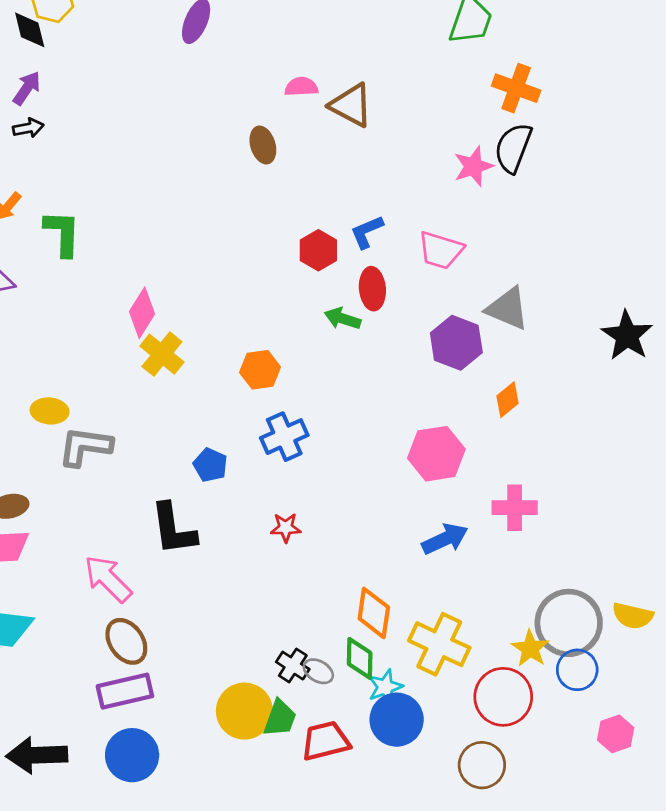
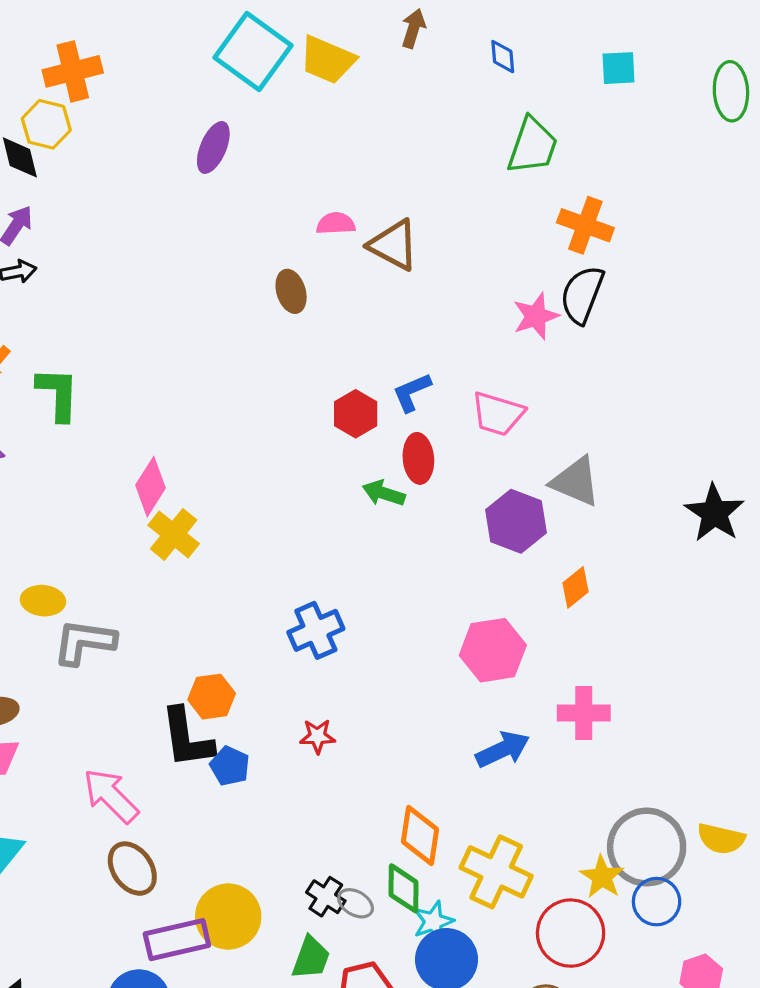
orange hexagon: (260, 370) -> (212, 697), moved
blue pentagon: (210, 465) -> (230, 766), moved
purple rectangle: (125, 691) -> (177, 940), moved
yellow circle: (244, 711) -> (228, 916), moved

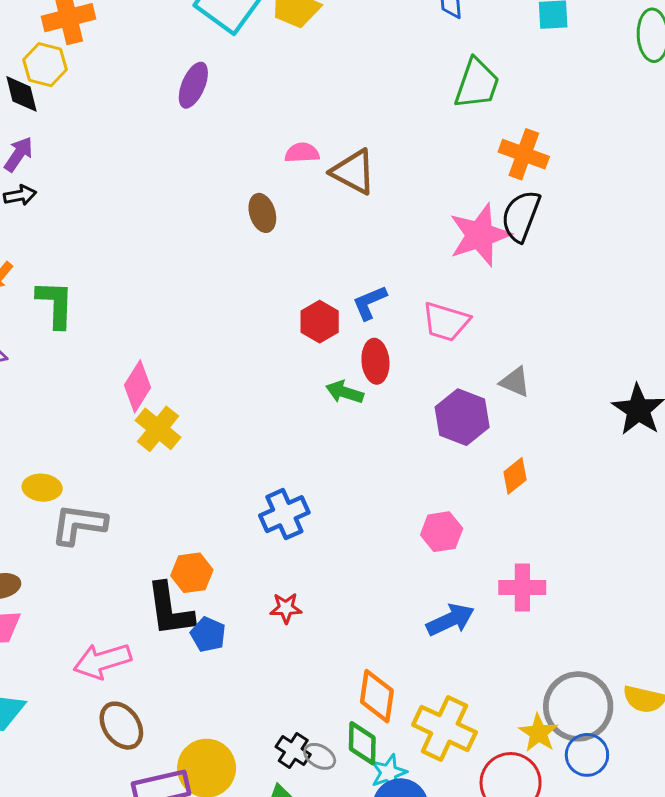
pink star: (536, 316) -> (480, 235), size x1.5
gray triangle: (575, 482) -> (515, 382), size x0.7
pink hexagon: (493, 650) -> (442, 532), size x0.7
pink arrow: (111, 796) -> (102, 661), turned -62

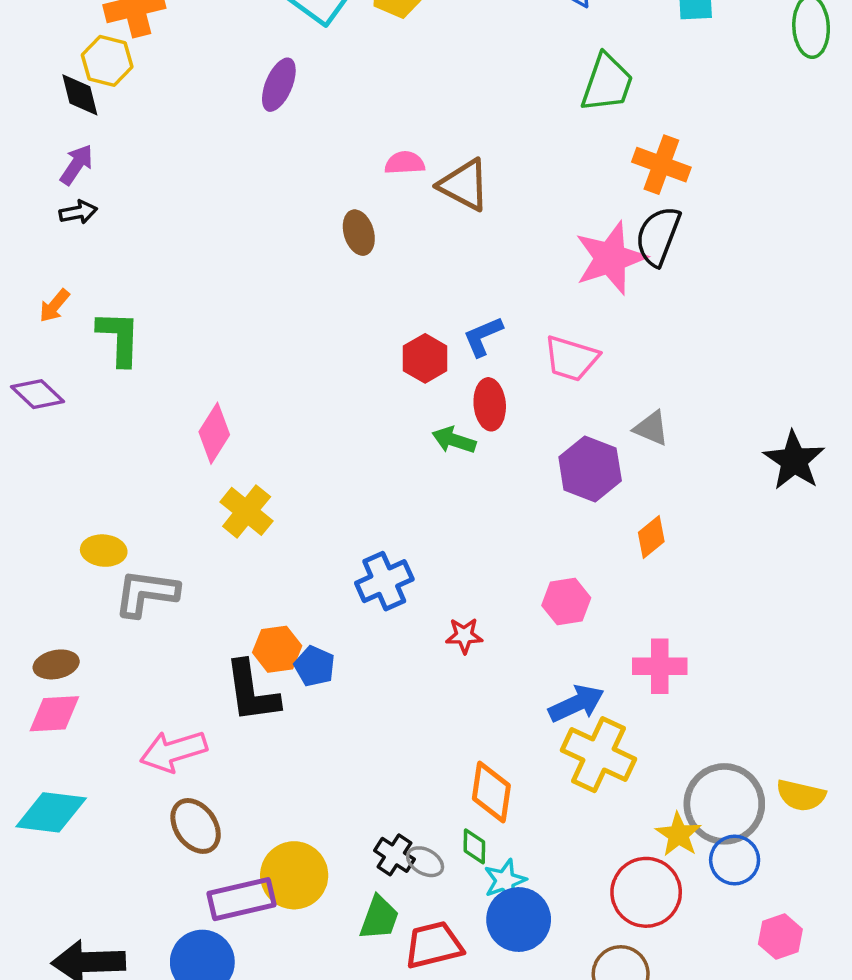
yellow cross: (158, 429) -> (247, 511), moved
red star: (286, 608) -> (464, 636), moved
blue pentagon: (208, 634) -> (315, 666), moved
yellow cross: (444, 728) -> (599, 755), moved
green diamond: (362, 743) -> (474, 846), size x0.7

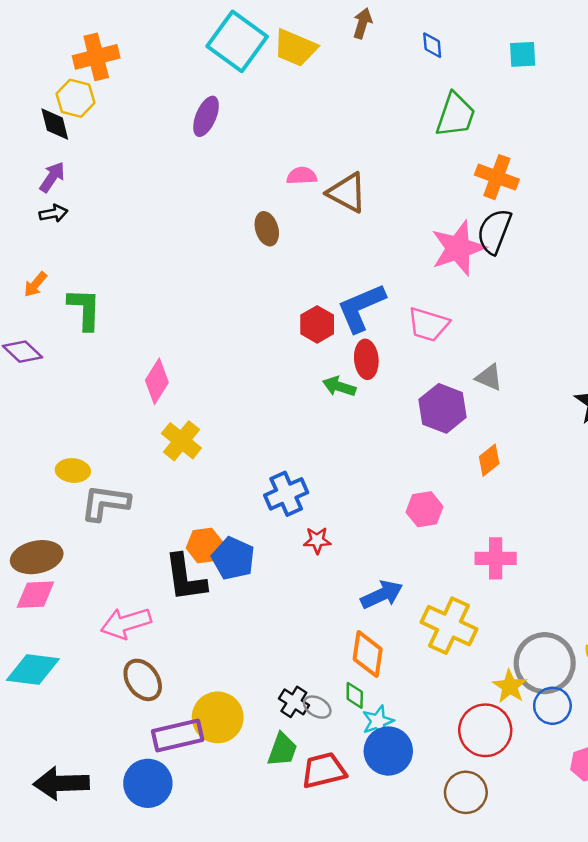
blue L-shape: (483, 336) -> (361, 308), size x1.6
red star: (464, 636) -> (317, 540), moved
brown ellipse: (56, 664) -> (37, 557), size x1.5
blue pentagon: (315, 666) -> (233, 558), size x1.4
blue arrow: (576, 704) -> (382, 595), moved

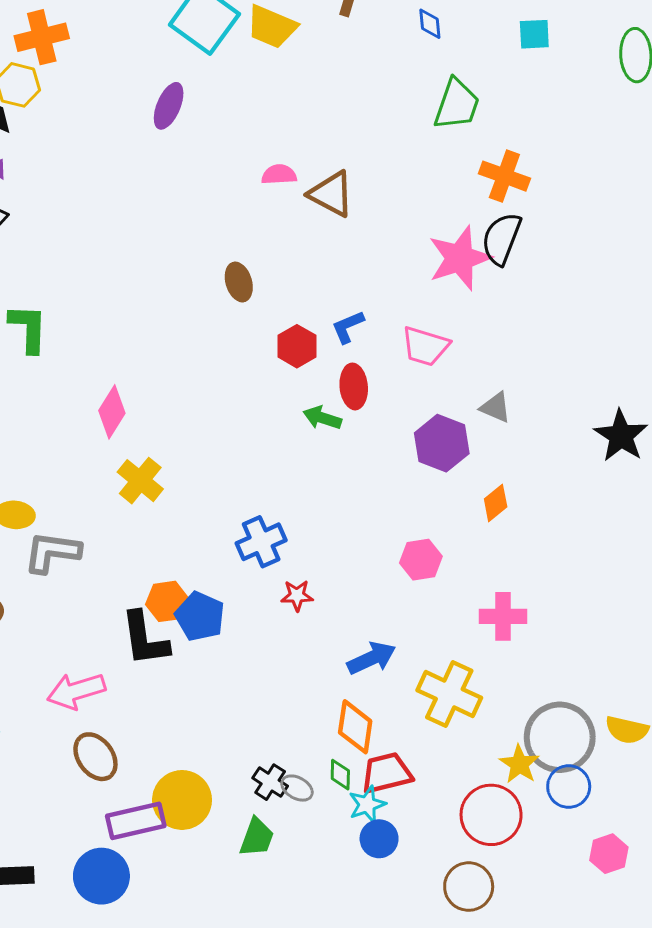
brown ellipse: (267, 229) -> (239, 282), moved
blue L-shape: (361, 308) -> (348, 327), size x0.6
blue circle: (388, 751) -> (379, 839), size x0.7
red trapezoid: (324, 770) -> (387, 773), moved

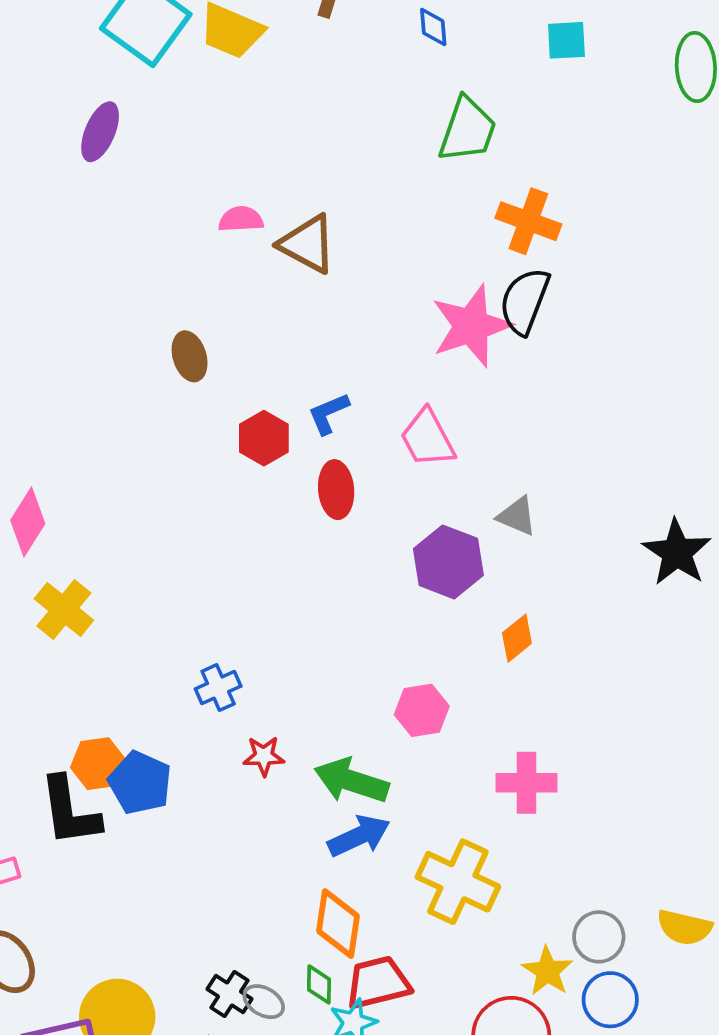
pink trapezoid: (425, 346) -> (427, 438), turned 45
green arrow: (322, 418) -> (351, 781), moved, size x1.5
blue cross: (261, 542) -> (218, 688), size x0.7
gray circle: (560, 737) -> (599, 937), size x0.6

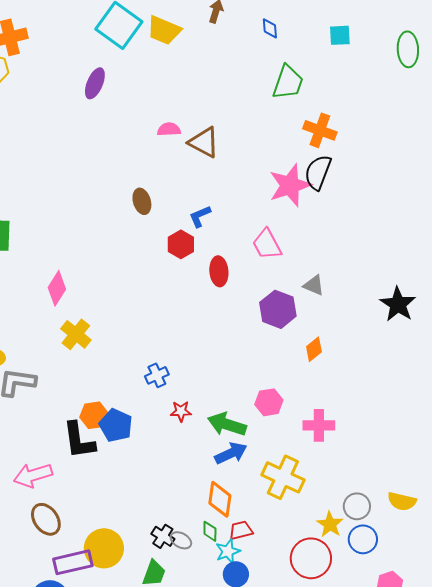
blue L-shape: (328, 413) -> (200, 216), moved
pink hexagon: (422, 710) -> (269, 402), moved
red trapezoid: (378, 983) -> (241, 530), size x0.7

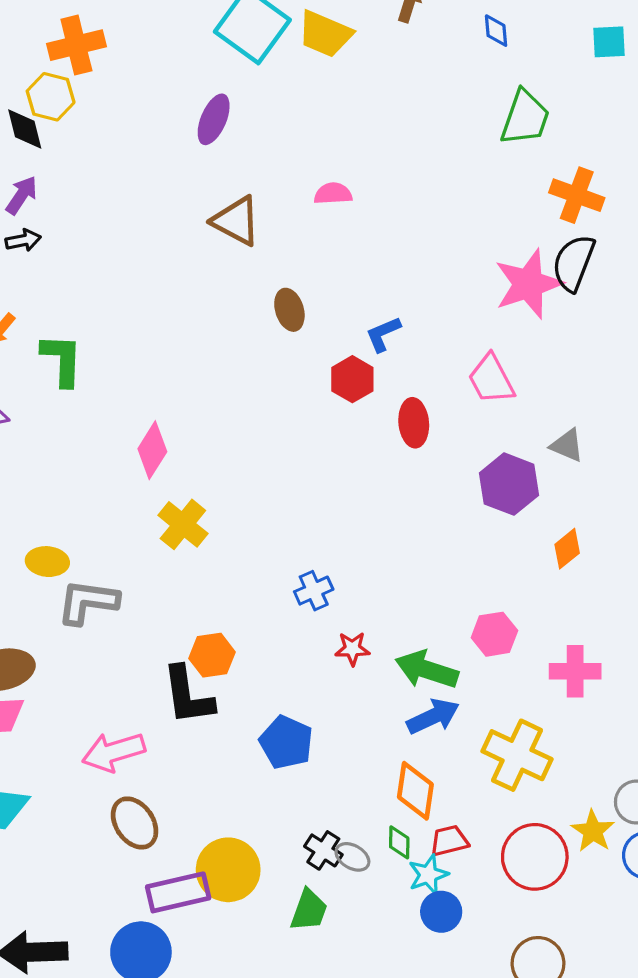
brown triangle: (204, 142) -> (236, 221), moved
blue pentagon: (116, 425) -> (286, 742), moved
red circle: (311, 558) -> (535, 857), moved

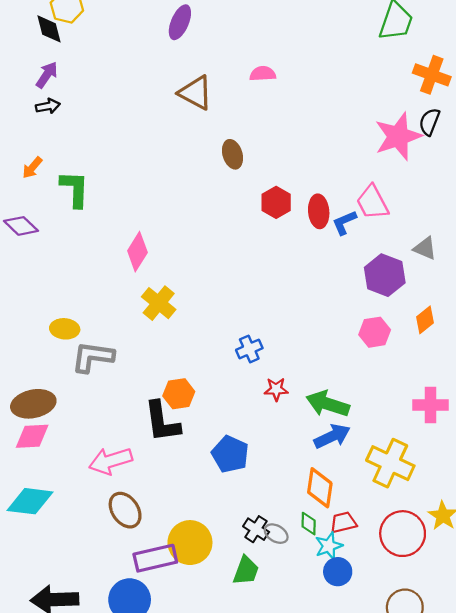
black semicircle: (574, 263) -> (429, 122), size x0.7
blue L-shape: (383, 334) -> (344, 223), moved
red ellipse: (414, 423) -> (319, 211), moved
pink hexagon: (494, 634) -> (375, 332), moved

